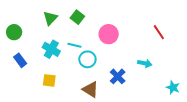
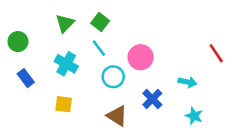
red line: (159, 32) -> (216, 53), moved
pink circle: (109, 34) -> (141, 57), moved
cyan line: (74, 45) -> (99, 48), moved, turned 40
cyan star: (173, 87) -> (194, 116), moved

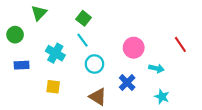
green triangle: (65, 23) -> (39, 13), moved
pink circle: (141, 57) -> (134, 48), moved
blue rectangle: (26, 78) -> (22, 65), turned -56

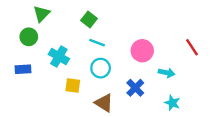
green circle: (15, 35) -> (29, 37), moved
cyan line: (83, 40) -> (97, 43), moved, turned -32
yellow square: (53, 87) -> (73, 85), moved

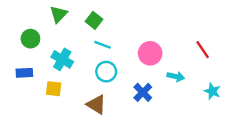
green triangle: (41, 14) -> (59, 14), moved
yellow square: (73, 85) -> (54, 89), moved
brown triangle: (104, 103) -> (96, 105), moved
cyan star: (172, 103) -> (212, 91), moved

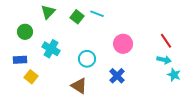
cyan line: (103, 45) -> (97, 14), moved
cyan arrow: (176, 76) -> (164, 60), moved
yellow square: (54, 89) -> (31, 77), moved, turned 32

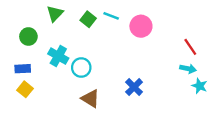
pink circle: (123, 44) -> (141, 26), moved
cyan circle: (87, 59) -> (81, 68), moved
yellow square: (31, 77) -> (25, 89), moved

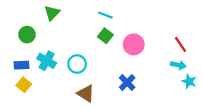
green square: (88, 19) -> (105, 36), moved
pink circle: (141, 26) -> (134, 44), moved
cyan cross: (58, 56) -> (47, 61), moved

